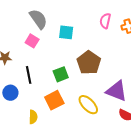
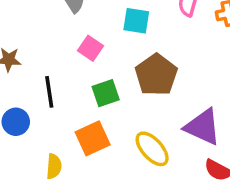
cyan square: (66, 32) -> (136, 21), moved
pink square: (32, 41) -> (91, 48), moved

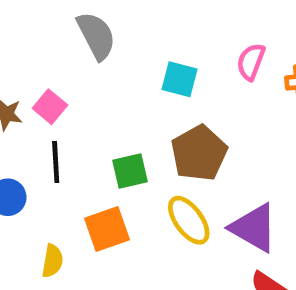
pink square: (91, 48) -> (50, 107), moved
yellow ellipse: (152, 149) -> (189, 220), moved

